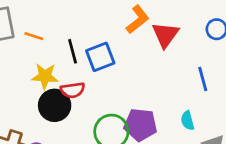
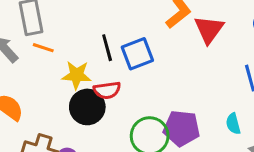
orange line: (34, 36) -> (43, 48), moved

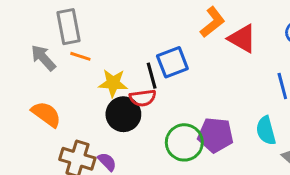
red triangle: (209, 29) -> (242, 39), turned -36
black line: (107, 48) -> (152, 76), moved
cyan semicircle: (233, 124) -> (266, 131), size x1.4

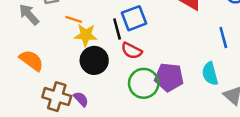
orange line: (80, 56) -> (74, 19), moved
red semicircle: (143, 98) -> (132, 51), moved, turned 35

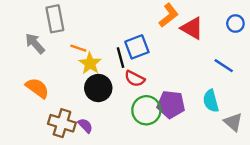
yellow star: (86, 35) -> (90, 63), turned 30
blue line: (223, 37) -> (224, 66), turned -42

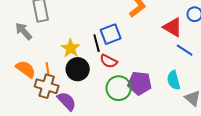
red triangle: (192, 28) -> (173, 27), moved
orange line: (78, 48) -> (48, 69), moved, turned 64
brown cross: (62, 123) -> (47, 86), moved
purple semicircle: (85, 126) -> (67, 101), size x1.5

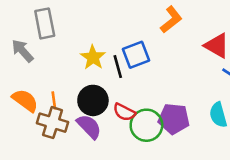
yellow star: (71, 48) -> (93, 57), moved
red semicircle: (109, 61) -> (124, 112), moved
purple semicircle: (67, 101) -> (89, 127), moved

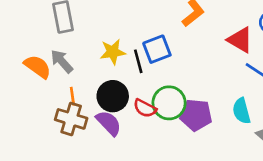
gray arrow: (23, 51) -> (62, 61), moved
yellow star: (93, 57) -> (113, 52), turned 30
orange semicircle: (25, 100) -> (38, 67), moved
green circle: (146, 125) -> (169, 103), moved

